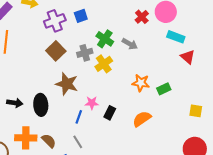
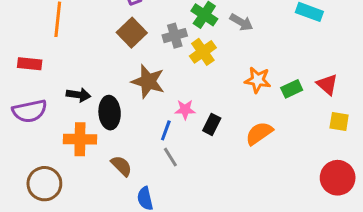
red triangle: (188, 57) -> (327, 84), moved
black arrow: (15, 103) -> (78, 95), moved
orange cross: (26, 138) -> (80, 139), moved
gray line: (78, 142) -> (170, 157), moved

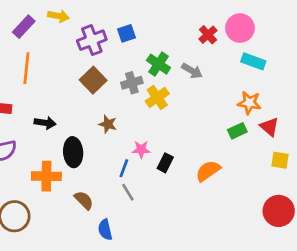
orange star: (258, 80) -> (249, 103), moved
brown star: (148, 81) -> (108, 124), size x0.6
black arrow: (78, 95) -> (45, 123), moved

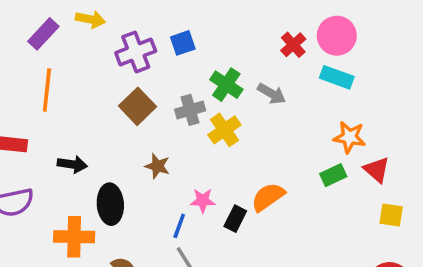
cyan rectangle: (253, 61) -> (337, 77), moved
orange semicircle: (208, 171) -> (268, 197), moved

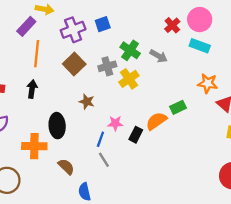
purple rectangle: (43, 34) -> (26, 26), moved
orange line: (47, 90) -> (37, 54), moved
black arrow: (72, 164) -> (32, 89), moved, turned -90
green rectangle: (333, 175) -> (178, 107), moved

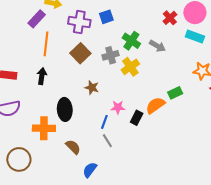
purple cross: (73, 30) -> (79, 22), turned 30
blue semicircle: (84, 192) -> (90, 170), turned 49

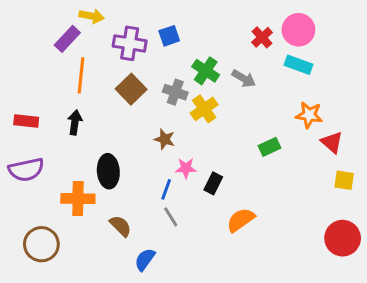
gray cross: (111, 55) -> (175, 92), turned 35
brown star: (92, 88) -> (165, 139), moved
orange semicircle: (155, 105) -> (241, 220), moved

